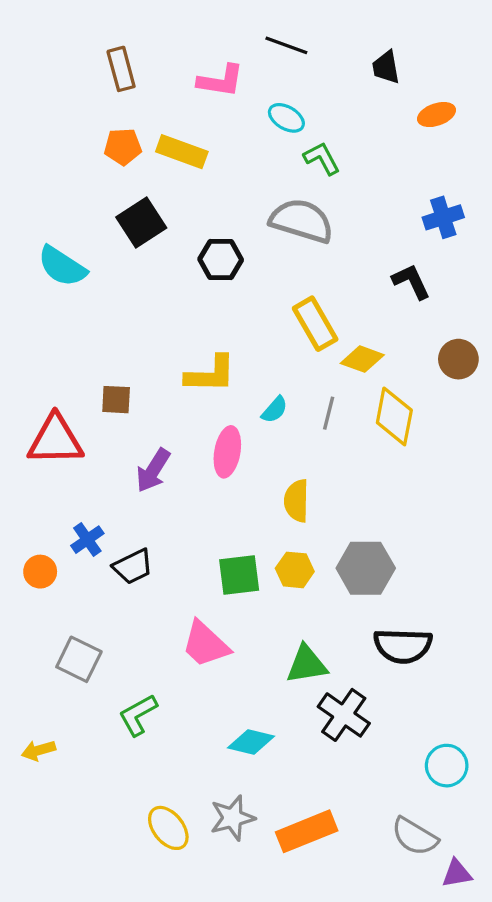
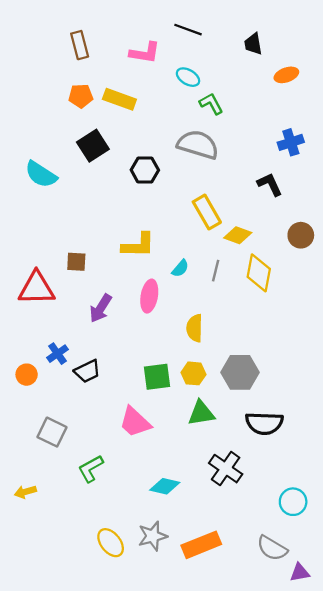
green triangle: (307, 664) -> (201, 413), moved

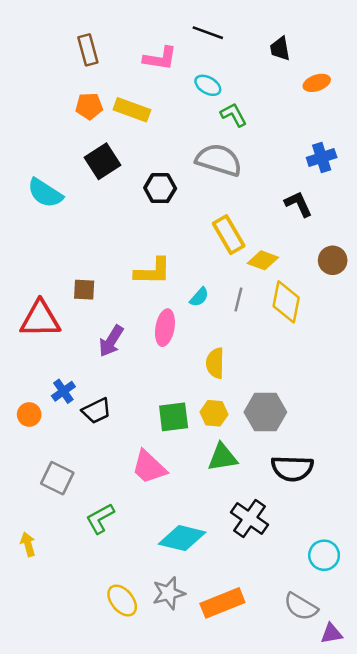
cyan diamond: (165, 486) -> (182, 538), size x1.4
yellow arrow: (25, 492) -> (28, 544), turned 90

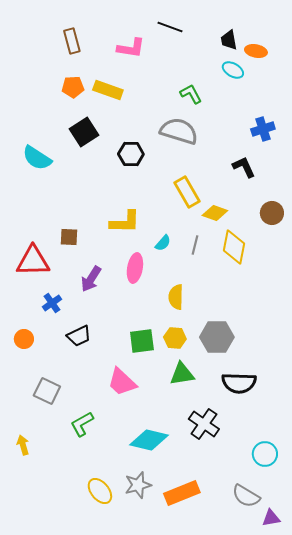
orange ellipse: (317, 83) -> (256, 51), moved, turned 30
cyan ellipse: (208, 85) -> (233, 70), moved
blue cross: (63, 391) -> (52, 303), moved

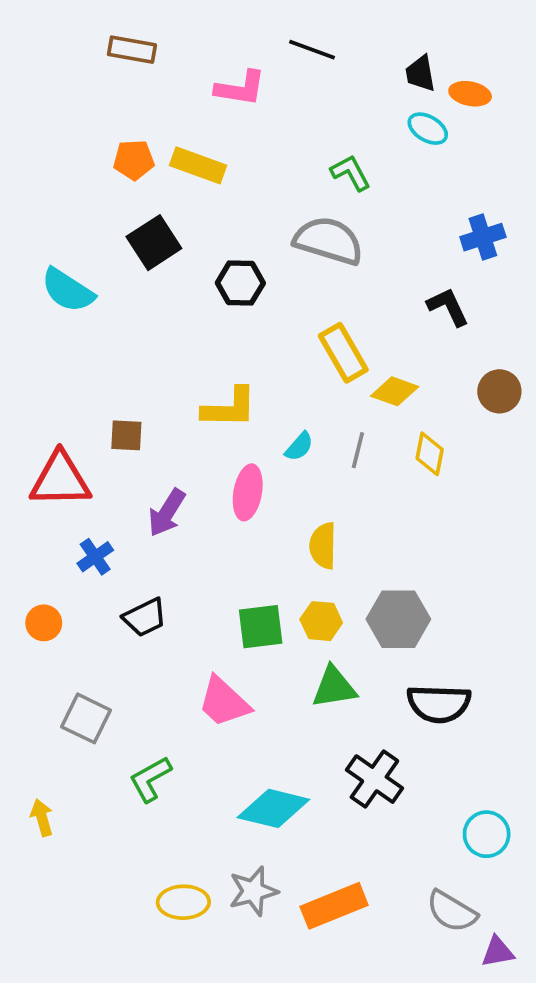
brown rectangle: (72, 41) -> (132, 50), moved, turned -65
yellow diamond: (234, 247) -> (430, 454), size x0.7
yellow ellipse: (100, 491) -> (183, 902), turned -52

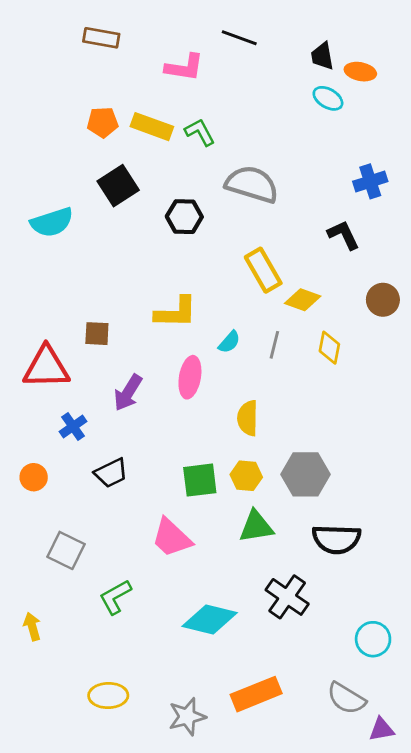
green L-shape: (351, 173) -> (200, 132), moved
cyan semicircle: (68, 290) -> (52, 222), turned -51
gray star: (253, 891) -> (187, 717), moved
yellow ellipse: (183, 902) -> (108, 696), moved

